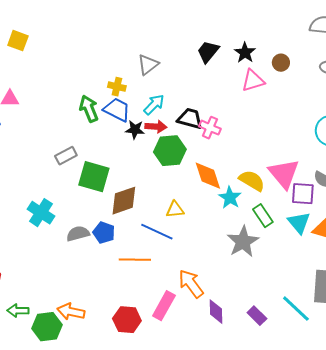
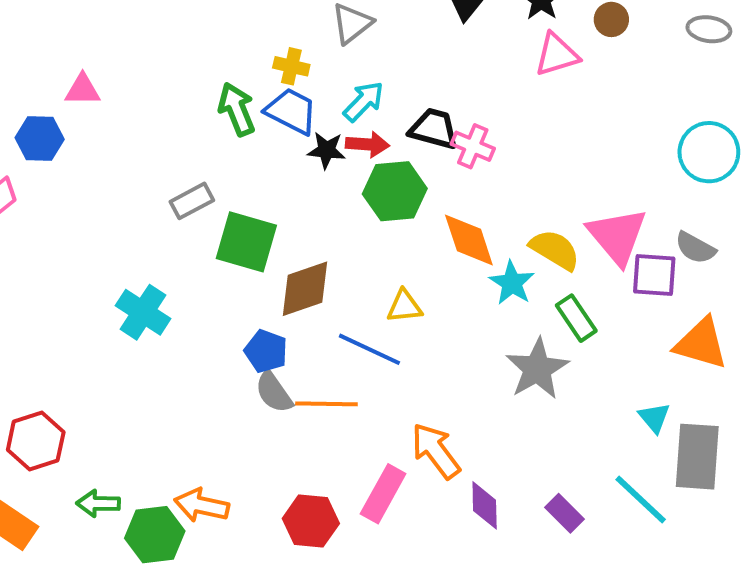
cyan triangle: (299, 223) -> (654, 418), moved, size x0.7
gray semicircle: (78, 234) -> (274, 392), moved, turned -110

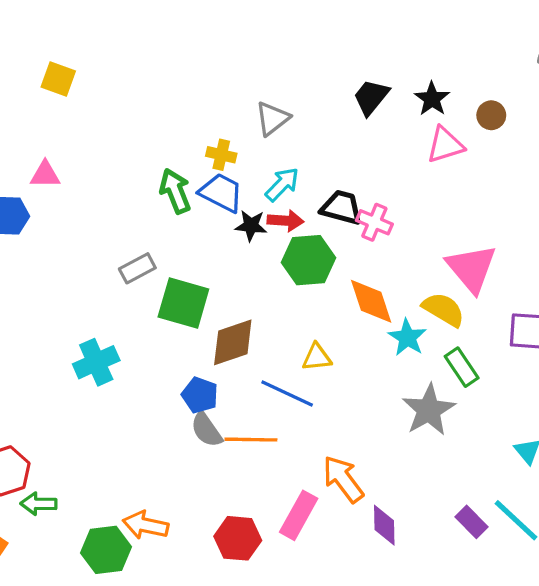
pink triangle: (617, 236) -> (472, 268), moved
cyan cross: (143, 312) -> (96, 362), turned 33
green arrow: (98, 503) -> (39, 504), moved
purple rectangle: (565, 513) -> (472, 522), moved

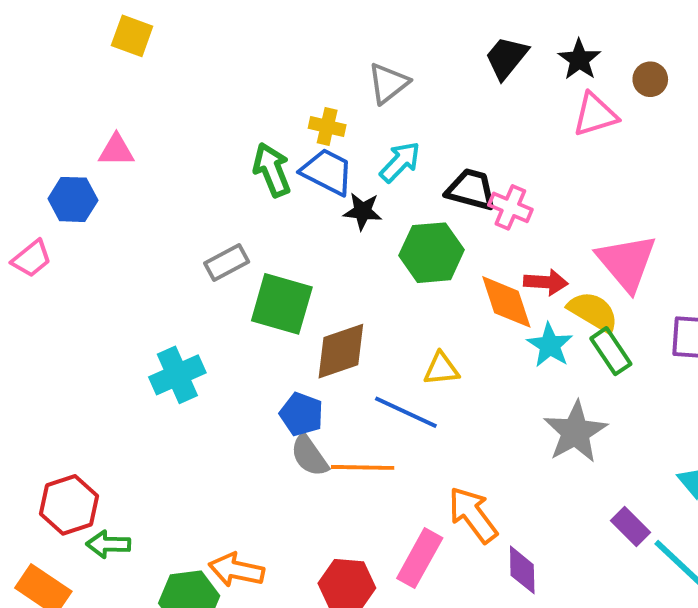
red arrow: (285, 221) -> (546, 282), moved
green rectangle: (462, 367) -> (611, 351), moved
purple rectangle: (472, 522) -> (631, 527), moved

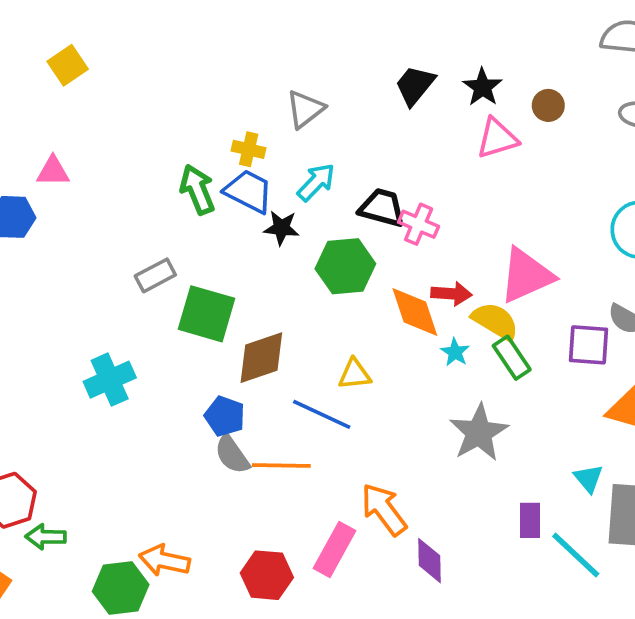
yellow square: (132, 36) -> (68, 65), turned 36
pink triangle: (627, 263) -> (526, 275), turned 46
cyan star: (550, 345) -> (455, 352), size x0.7
purple rectangle: (631, 527) -> (530, 520), turned 45

